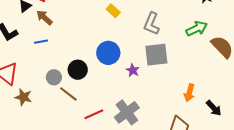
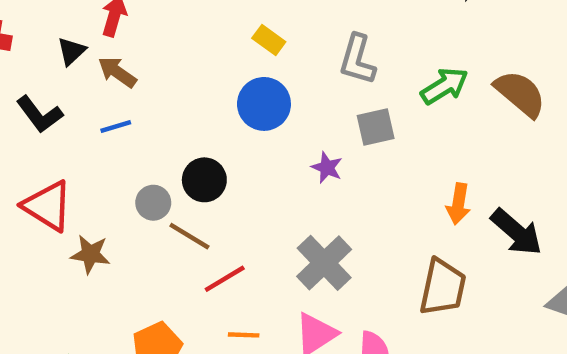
green arrow: (197, 29) -> (445, 86), moved
blue circle: (108, 53) -> (264, 104), moved
gray square: (156, 55) -> (376, 127), size x0.7
black arrow: (214, 108) -> (516, 232), size x1.4
red line: (94, 114) -> (225, 279), moved

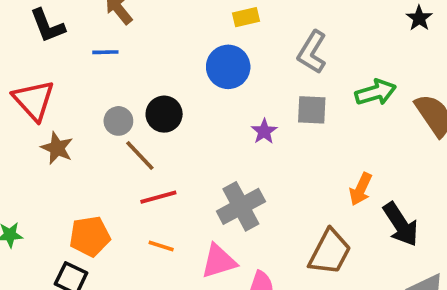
yellow rectangle: (269, 40) -> (246, 17), turned -65

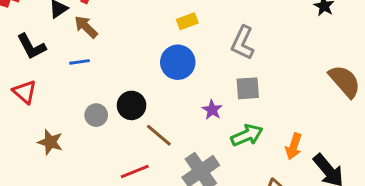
green arrow: (376, 92) -> (247, 135), moved
red triangle: (34, 100) -> (25, 92), moved, size x0.7
brown line: (140, 156) -> (159, 135), moved

